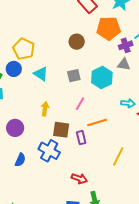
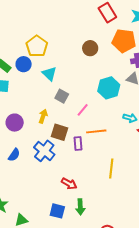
gray square: (74, 76) -> (62, 96), moved, turned 32
yellow arrow: (45, 109) -> (43, 116), moved
yellow line: (118, 156) -> (111, 168), turned -30

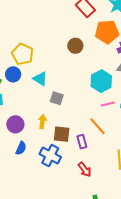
pink line: (83, 110) -> (108, 104), moved, turned 48
purple circle: (15, 123) -> (15, 124), moved
orange line: (96, 131) -> (97, 126), turned 66
blue semicircle: (14, 155) -> (21, 148), moved
red arrow: (69, 184) -> (85, 170), moved, turned 35

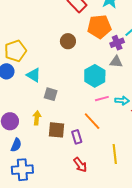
yellow pentagon: (23, 54) -> (15, 51), turned 30
blue cross: (50, 155) -> (22, 170), moved, turned -30

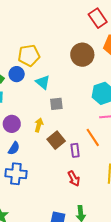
brown circle: (68, 41) -> (82, 55), size x1.5
gray square: (51, 94) -> (56, 104), turned -32
brown square: (56, 130) -> (56, 140), turned 36

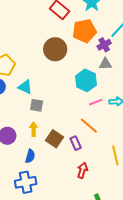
gray square: (56, 104) -> (37, 105), moved, turned 32
blue semicircle: (14, 148) -> (30, 156), moved
red arrow: (74, 178) -> (82, 170), turned -119

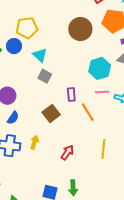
yellow arrow: (34, 129) -> (35, 142), moved
purple rectangle: (76, 143) -> (71, 94), moved
blue semicircle: (30, 156) -> (13, 118), moved

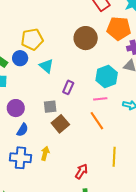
gray square: (45, 76) -> (50, 107), moved, turned -32
pink line: (102, 92) -> (100, 99), moved
purple rectangle: (71, 94) -> (68, 87), moved, turned 32
red arrow: (67, 152) -> (81, 171), moved

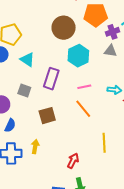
cyan hexagon: (107, 76) -> (78, 56), moved
purple rectangle: (68, 87) -> (51, 79), size x1.5
gray square: (50, 107) -> (24, 91), moved, turned 32
brown square: (60, 124) -> (47, 116), turned 30

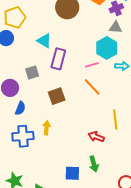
cyan hexagon: (78, 56) -> (107, 48), moved
cyan triangle: (27, 60) -> (44, 41), moved
gray square: (24, 91) -> (32, 73), turned -32
red arrow: (73, 161) -> (96, 137), moved, turned -91

